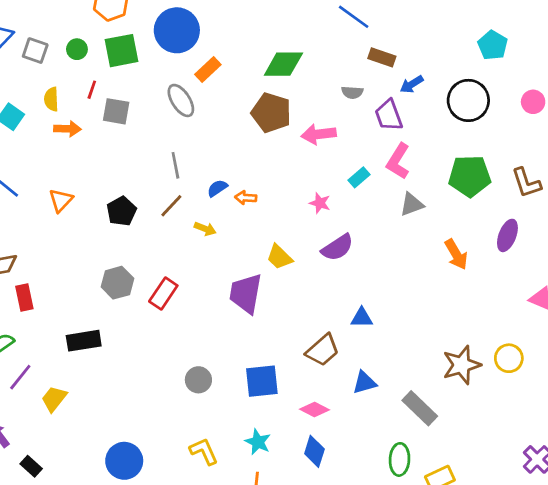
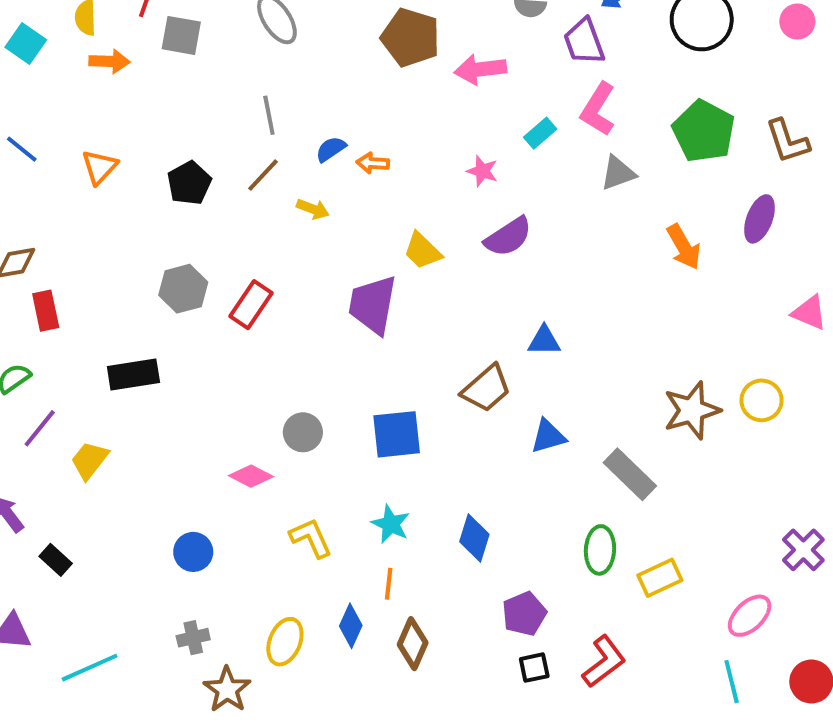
green pentagon: (470, 176) -> (704, 131), turned 30
pink diamond: (314, 410) -> (251, 476), moved
blue circle: (124, 461) -> (193, 552), size x0.7

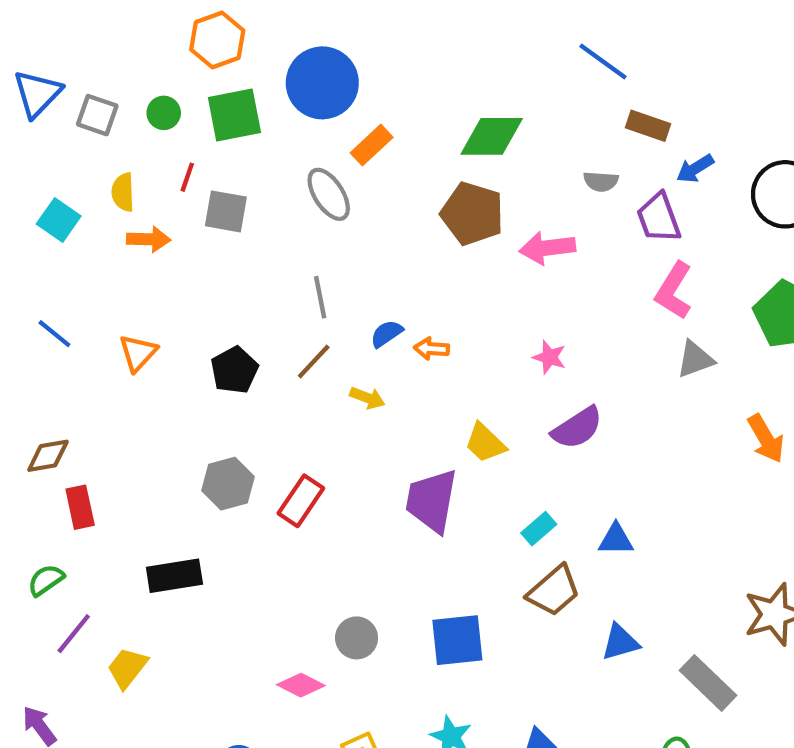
cyan rectangle: (540, 133) -> (539, 529), moved

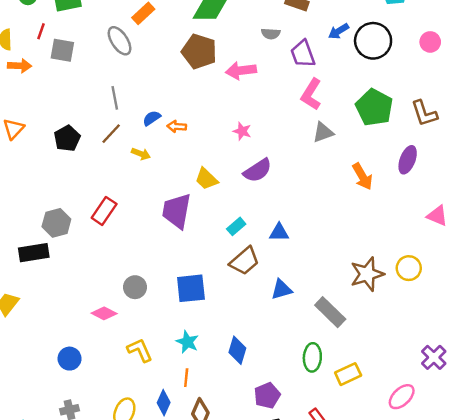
blue arrow: (695, 169) -> (339, 31), moved
gray hexagon: (228, 484) -> (56, 223), moved

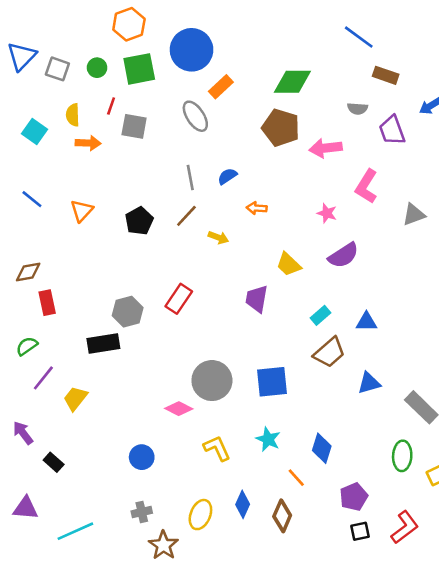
pink L-shape: (311, 94) -> (366, 186), moved
blue semicircle: (152, 118) -> (227, 176), moved
purple trapezoid: (177, 211) -> (257, 299), size x0.7
gray circle: (135, 287) -> (212, 381), size x1.6
orange line: (186, 378) -> (296, 478), moved, turned -48

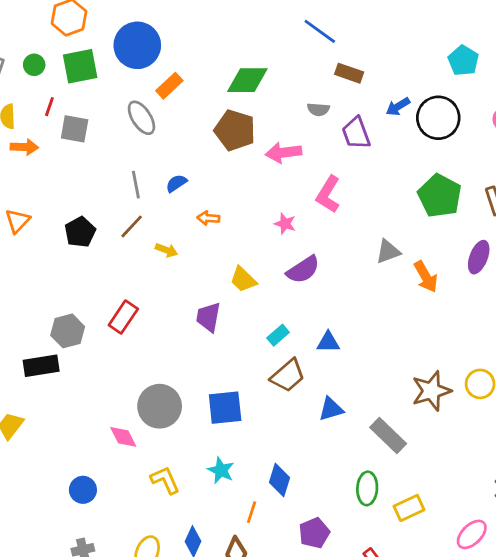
gray triangle: (414, 215) -> (388, 252), moved
pink diamond: (179, 409) -> (123, 437), turned 36
orange line: (296, 478) -> (252, 512), turned 60

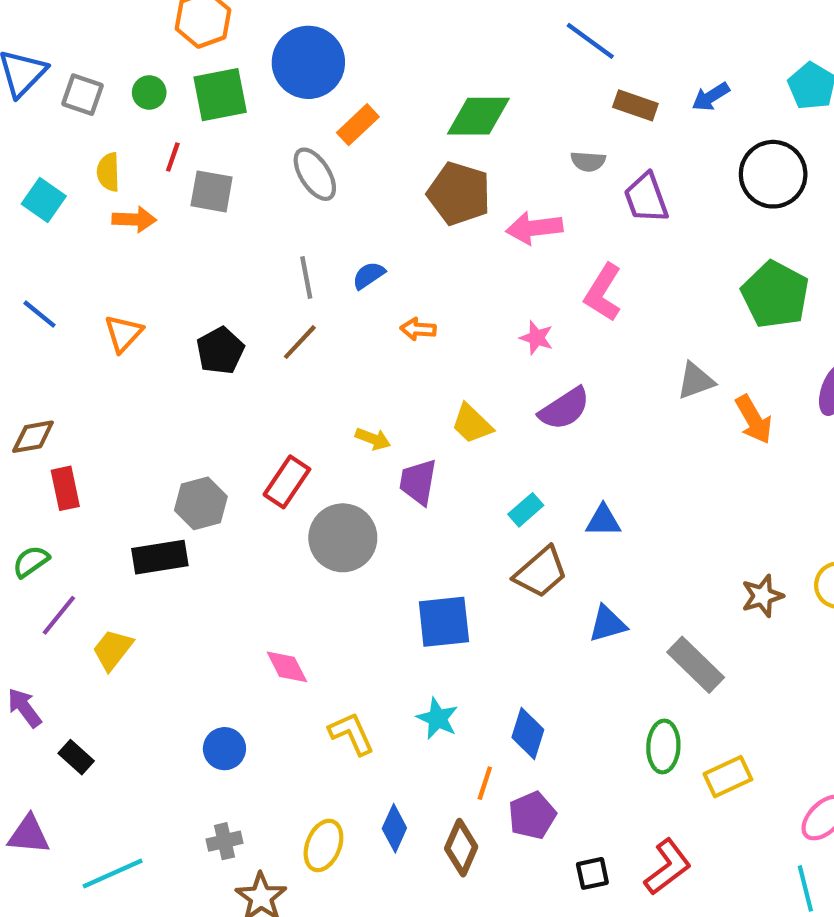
blue arrow: (398, 107) -> (711, 97), moved
yellow arrow: (167, 250) -> (373, 439), moved
brown star: (431, 391) -> (762, 596), size x0.7
gray circle: (160, 406) -> (343, 538), moved
purple pentagon: (314, 533) -> (532, 815), moved

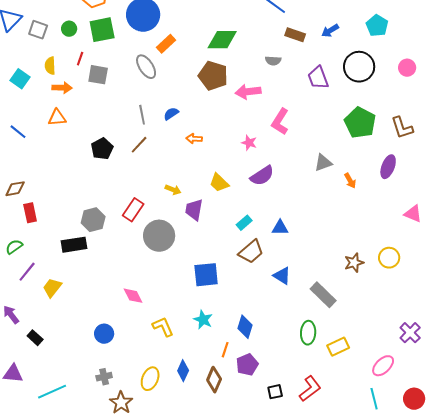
purple trapezoid: (646, 198) -> (318, 78), moved
orange triangle: (123, 333) -> (57, 118), moved, turned 42
orange arrow: (754, 419) -> (350, 181), size x0.7
blue triangle: (607, 624) -> (282, 276), turned 48

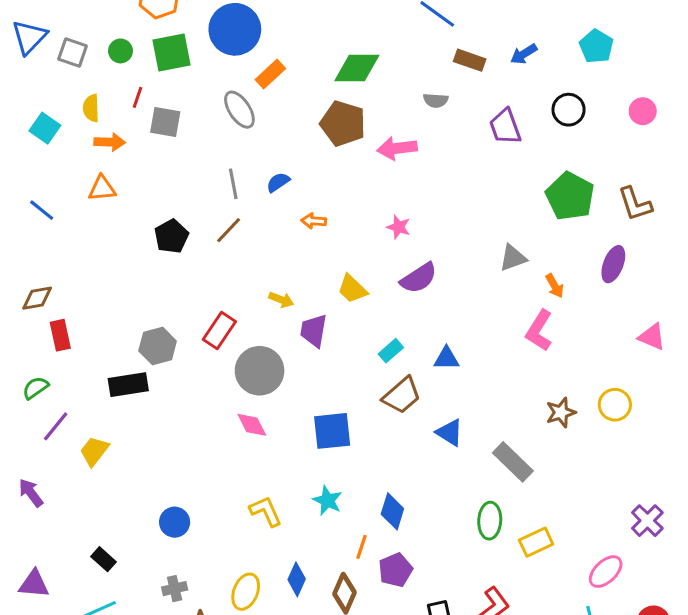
black circle: (359, 67) -> (569, 110), size x0.7
pink L-shape: (280, 122) -> (539, 331), moved
pink diamond: (133, 296) -> (252, 425), moved
black rectangle: (35, 338) -> (104, 559), moved

